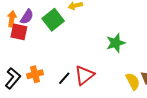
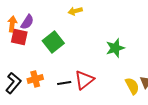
green square: (53, 20) -> (53, 42), moved
black line: (64, 78) -> (64, 83), turned 40

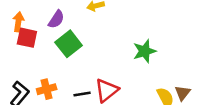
purple semicircle: (27, 22) -> (56, 19), moved

